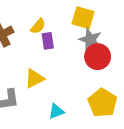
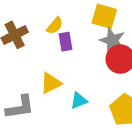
cyan triangle: (56, 111) -> (79, 101), moved

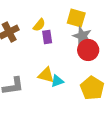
yellow triangle: (51, 83) -> (46, 75), moved, turned 42

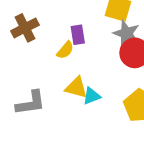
yellow semicircle: (39, 25) -> (65, 50), moved

